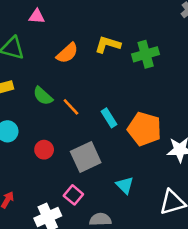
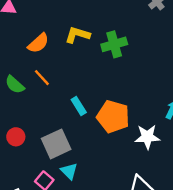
orange line: (71, 107) -> (42, 78), moved
cyan triangle: (125, 185) -> (69, 171), moved

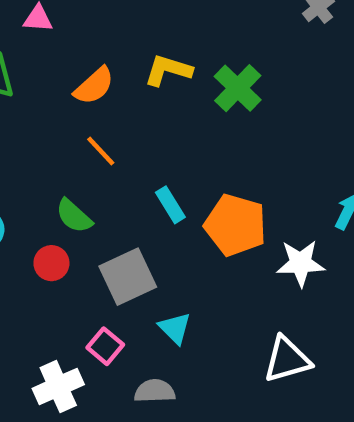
green cross: (114, 44) -> (238, 88), turned -30
green semicircle: (15, 85) -> (74, 216), moved
cyan triangle: (69, 171) -> (175, 328), moved

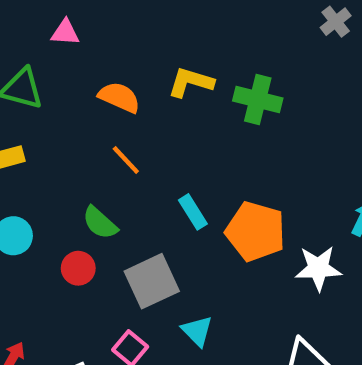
orange semicircle: (94, 86) -> (119, 97), turned -114
green cross: (238, 88) -> (258, 100), turned -30

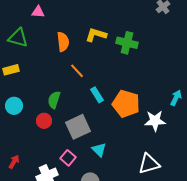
orange semicircle: (119, 97) -> (63, 42), turned 60
orange line: (126, 160) -> (77, 71), moved
green semicircle: (100, 223) -> (54, 100), turned 66

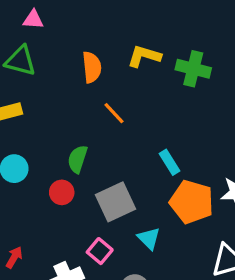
pink triangle: (38, 12) -> (33, 20), moved
cyan rectangle: (97, 95) -> (169, 162), moved
orange pentagon: (126, 104) -> (192, 202), moved

